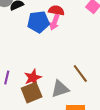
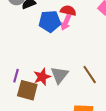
gray triangle: (60, 89) -> (59, 75), moved, turned -36
brown square: (32, 93) -> (27, 90), moved, turned 35

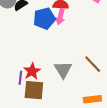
red star: (42, 77) -> (32, 71), moved

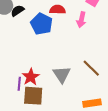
pink arrow: (60, 17) -> (81, 20), moved
blue pentagon: (44, 19) -> (42, 24), turned -30

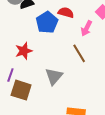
brown line: (91, 68) -> (79, 53), moved
red star: (31, 77) -> (24, 51), moved

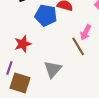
blue pentagon: (47, 22) -> (46, 15), turned -30
pink arrow: (87, 28) -> (86, 32), moved

